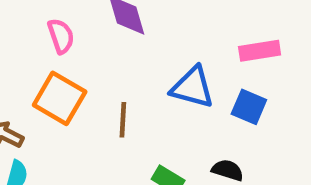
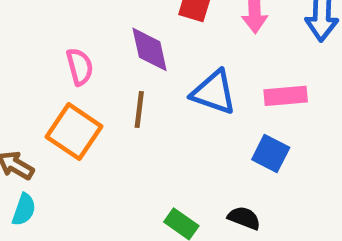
blue triangle: (192, 87) -> (214, 92), moved
brown line: (123, 120) -> (139, 110), moved

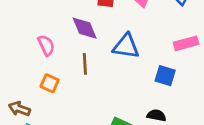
pink rectangle: (286, 96) -> (186, 43), moved
orange square: (74, 132) -> (50, 83), size x0.6

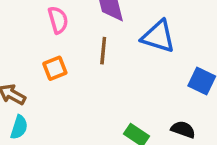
orange square: (50, 83) -> (55, 68), turned 36

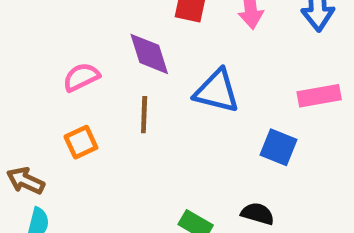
pink semicircle: (58, 20) -> (81, 77), turned -96

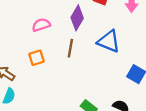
purple diamond: (149, 54) -> (77, 18), turned 40

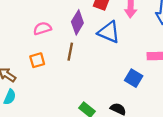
blue triangle: (109, 41) -> (109, 32), moved

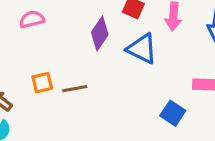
pink semicircle: (42, 28) -> (32, 19), moved
brown line: (70, 52) -> (75, 89), moved, turned 66

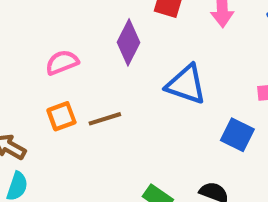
pink semicircle: (32, 19) -> (62, 62), moved
blue triangle: (142, 49) -> (186, 84), moved

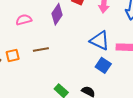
blue triangle: (186, 84) -> (100, 41), moved
orange square: (61, 116) -> (13, 56), moved

